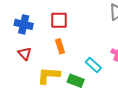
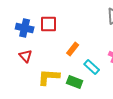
red square: (59, 20) -> (49, 24), moved
orange rectangle: (60, 46) -> (73, 49), moved, turned 56

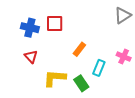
cyan rectangle: (92, 67) -> (99, 68), turned 70
green rectangle: (75, 82) -> (81, 83), turned 35

